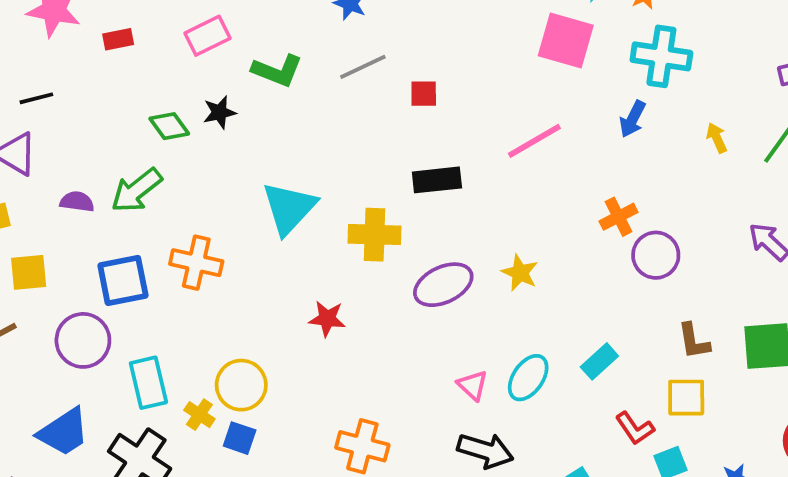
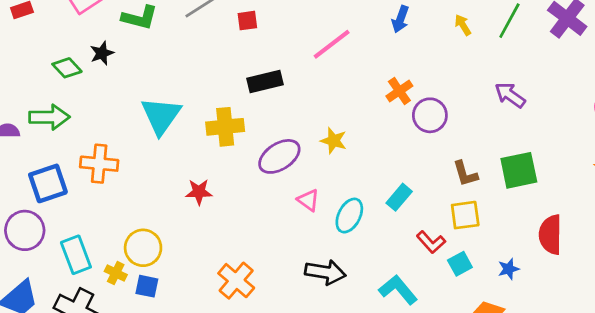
green arrow: (137, 190) -> (49, 117), turned -135
pink triangle: (473, 385) -> (308, 200), moved
orange cross: (362, 446) -> (236, 281), turned 33

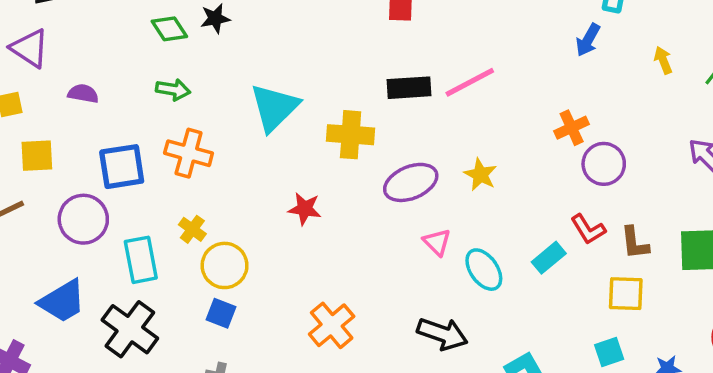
pink line: (332, 44) -> (470, 82), moved
green arrow: (49, 117) -> (173, 90), moved, size x0.7
cyan ellipse: (349, 216) -> (484, 270), turned -72
red L-shape: (431, 242) -> (588, 229), moved
yellow cross: (116, 273) -> (192, 229), moved

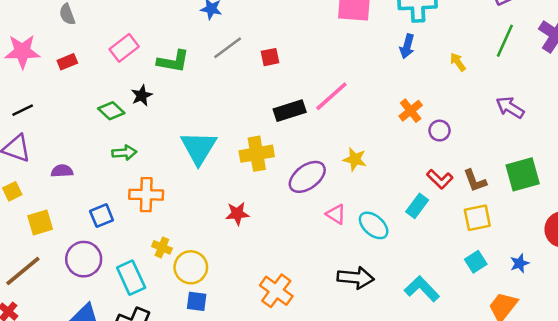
yellow arrow: (663, 60) -> (458, 62), moved
purple circle: (604, 164) -> (440, 131), size x0.7
blue square: (122, 167) -> (102, 216), size x0.7

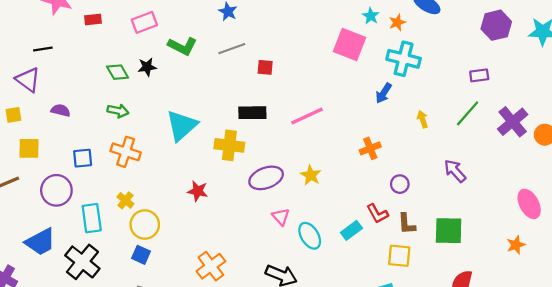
black rectangle: (290, 111) -> (252, 113), moved
purple circle: (440, 131) -> (400, 184), moved

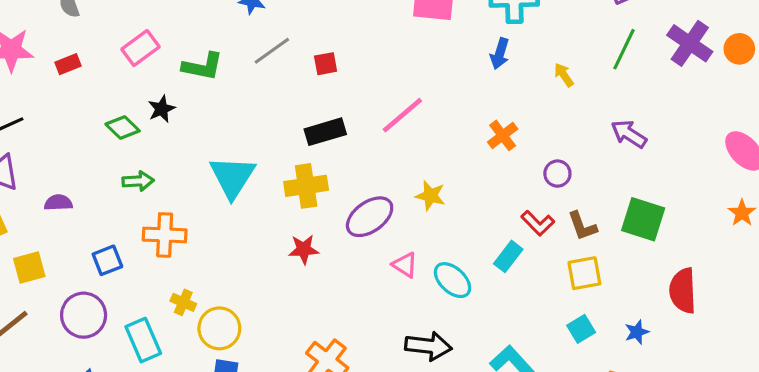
red star: (198, 191) -> (304, 249), moved
green square: (449, 231) -> (643, 219), turned 32

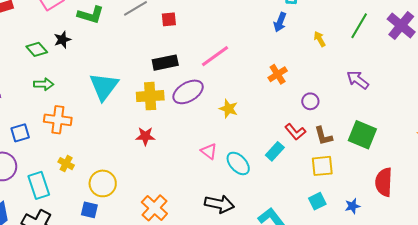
purple ellipse: (370, 217) -> (188, 92), moved
yellow circle: (219, 328) -> (103, 183), moved

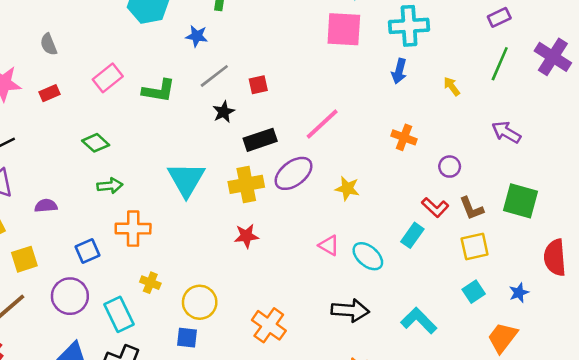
black star: (62, 40) -> (224, 112), moved
orange cross: (278, 74) -> (404, 137), turned -30

